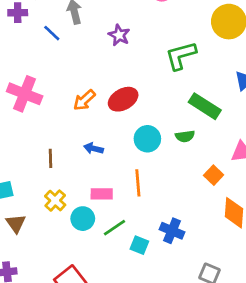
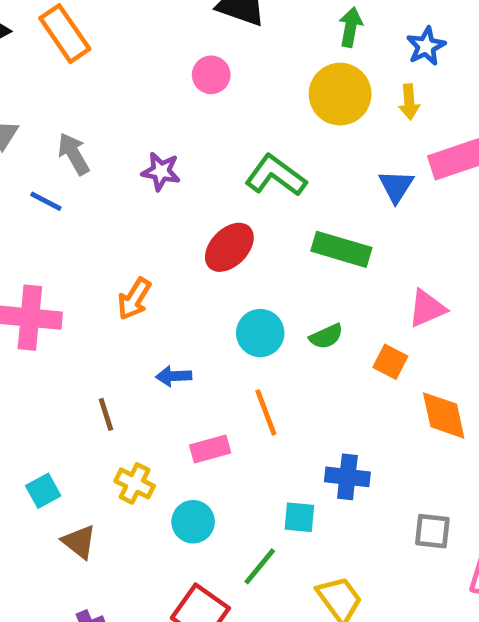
green L-shape: (181, 56) -> (276, 176), turned 68
red ellipse: (123, 99) -> (229, 247), moved
green semicircle: (185, 136) -> (326, 336), moved
cyan circle: (83, 219) -> (193, 522), moved
green line: (114, 228) -> (260, 566), moved

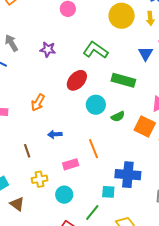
cyan circle: (260, 333) -> (96, 105), moved
orange square: (390, 362) -> (145, 126), size x1.5
blue cross: (347, 477) -> (128, 175), size x1.4
yellow cross: (135, 483) -> (40, 179), turned -35

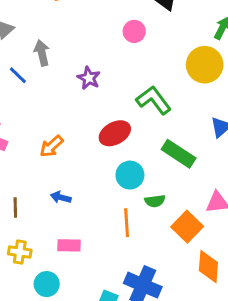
orange line: (94, 149) -> (127, 223), moved

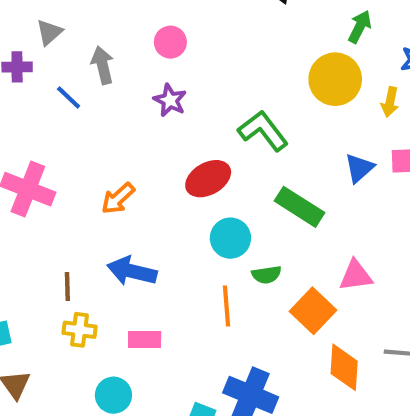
pink circle: (134, 31) -> (170, 42), moved
blue arrow: (61, 197) -> (132, 271), size x1.6
yellow cross: (20, 252) -> (80, 330), moved

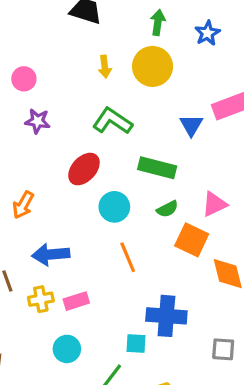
yellow arrow: (390, 102) -> (105, 67), moved
green semicircle: (267, 275) -> (167, 209), moved
yellow cross: (80, 330) -> (41, 299), moved

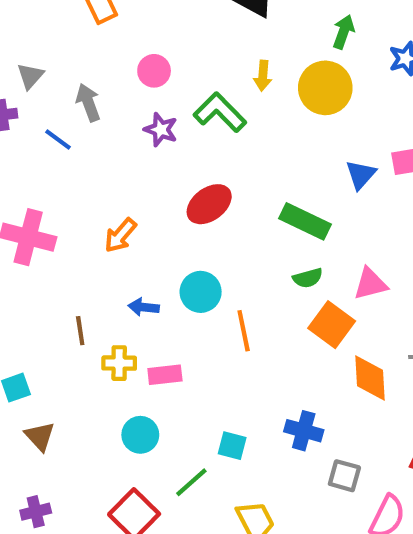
green L-shape: (112, 121) -> (220, 112), moved
cyan circle: (114, 207) -> (201, 292), moved
blue arrow: (51, 254) -> (144, 307), size x0.6
blue cross: (166, 316) -> (304, 431), moved, size x0.7

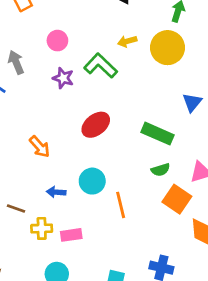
yellow arrow: (263, 76) -> (127, 41), turned 72
orange arrow: (120, 235) -> (40, 147), turned -80
brown line: (80, 331) -> (16, 209), turned -60

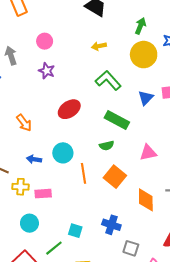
yellow circle: (167, 48) -> (144, 55), moved
green L-shape: (101, 66) -> (108, 80), moved
green semicircle: (161, 170) -> (107, 146), moved
orange square: (177, 199) -> (115, 177), moved

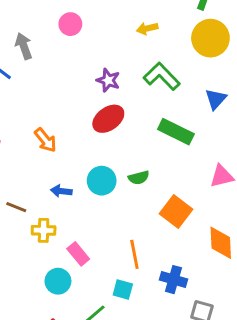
purple star: (47, 71) -> (108, 80), moved
green semicircle: (107, 146) -> (139, 178), moved
orange line: (84, 173) -> (134, 254), moved
pink rectangle: (43, 194) -> (78, 254), moved, turned 56

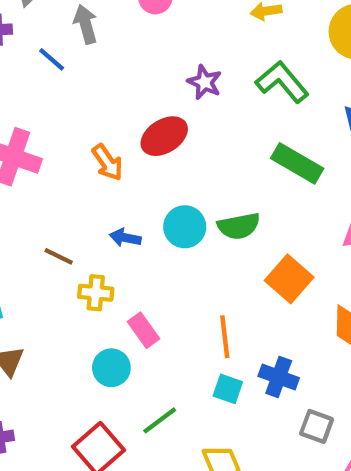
red ellipse: (108, 119) -> (164, 136), moved
green semicircle: (139, 178) -> (239, 226), size x1.4
cyan square: (123, 290) -> (228, 389), moved

